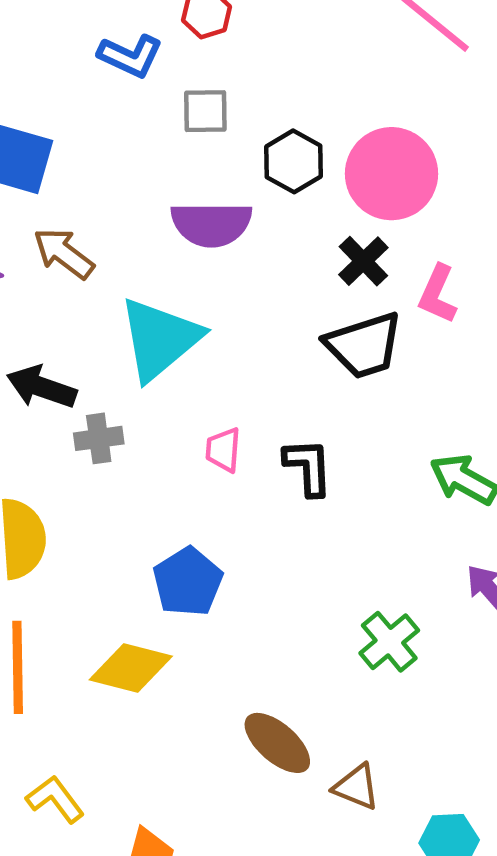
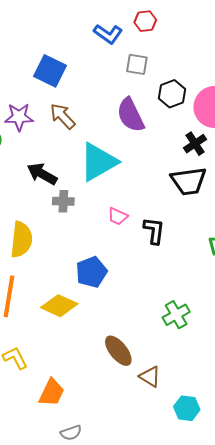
purple semicircle: (211, 224) -> (130, 115), turned 54
pink trapezoid: (223, 450) -> (118, 216), turned -80

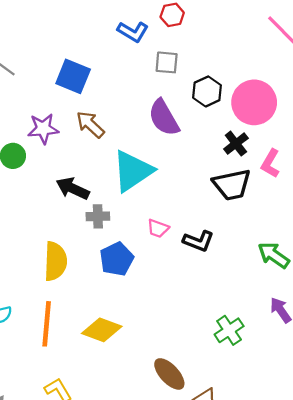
black L-shape: (154, 231) -> (198, 241), turned 108
blue pentagon: (91, 272) -> (117, 259), moved

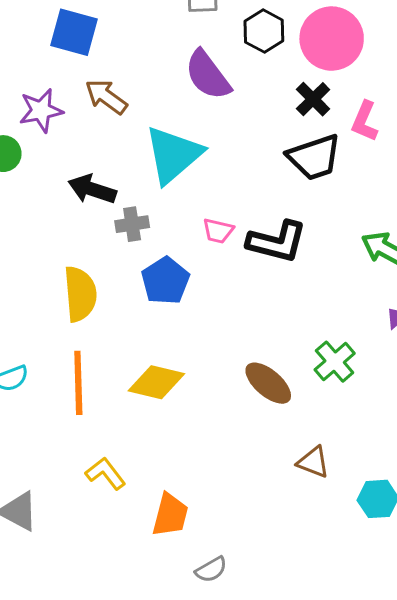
black L-shape: (198, 241) -> (277, 242), size x1.4
brown ellipse: (169, 374) -> (268, 383), moved

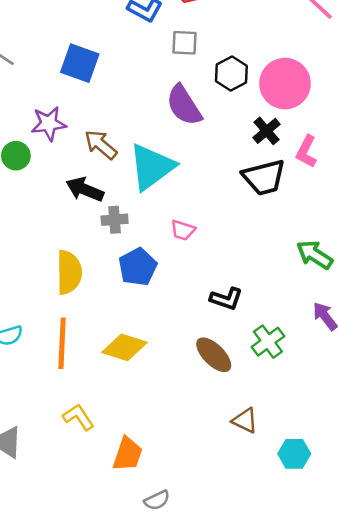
brown arrow: (106, 97) -> (101, 145), moved
black L-shape: (277, 242) -> (226, 299), moved, size x0.7

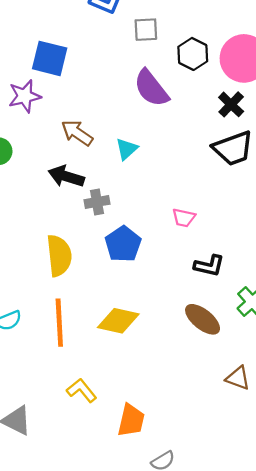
purple star: (49, 124) -> (25, 96), moved
cyan triangle: (152, 167) -> (127, 149), size x0.5
pink trapezoid: (183, 230) -> (184, 218), moved

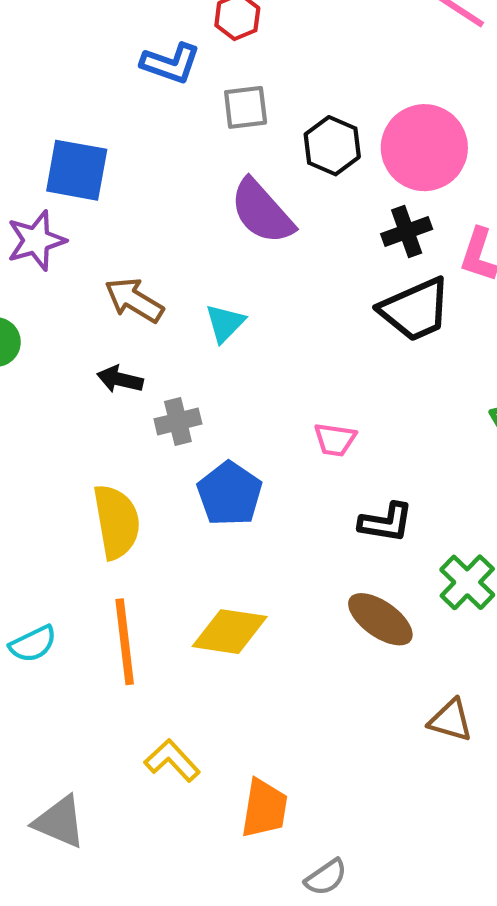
black cross: (231, 104) -> (407, 231), turned 30
black arrow: (66, 176) -> (120, 379), size x0.7

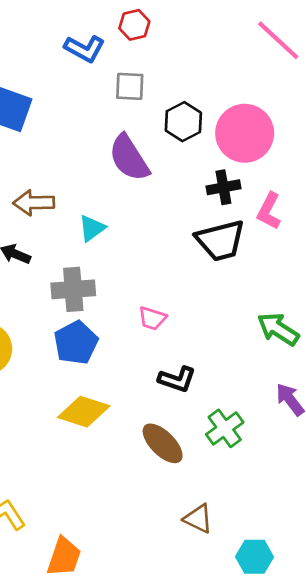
brown arrow: (134, 300) -> (34, 203), turned -42
gray cross: (178, 421) -> (73, 289), moved, size x1.4
yellow diamond: (230, 632) -> (84, 412), moved

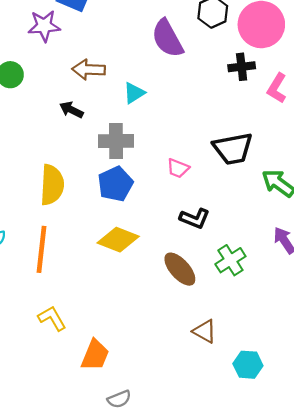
black trapezoid: (220, 240) -> (233, 149), moved

